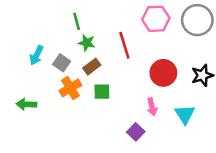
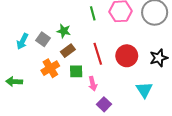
green line: (77, 21) -> (93, 13), moved
red line: (124, 45) -> (98, 54), moved
gray square: (62, 63) -> (43, 39), moved
pink arrow: (152, 107) -> (93, 84), moved

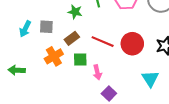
green star: (64, 31) -> (75, 12), moved
gray square: (43, 39) -> (46, 27), turned -32
red line: (98, 54) -> (103, 42), turned -50

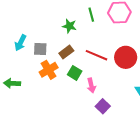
gray square: (46, 27) -> (40, 49), moved
green square: (80, 60) -> (75, 73), turned 32

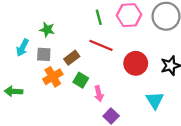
green star: (69, 26) -> (47, 30), moved
red line: (96, 55) -> (101, 45), moved

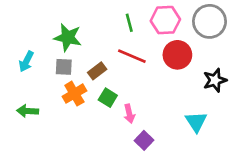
green star: (47, 30) -> (68, 37), size x1.5
cyan arrow: (22, 48) -> (26, 62), moved
red circle: (136, 63) -> (177, 55), moved

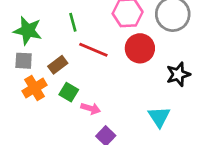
green line: (129, 23) -> (73, 22), moved
pink arrow: (129, 114) -> (91, 109), turned -60

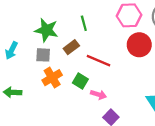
red line: (93, 50) -> (99, 61), moved
brown rectangle: (58, 65) -> (71, 47), moved

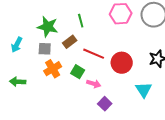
red circle: (139, 45) -> (122, 63), moved

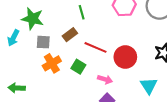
green star: (48, 27) -> (33, 19), moved
green arrow: (18, 82) -> (17, 88), moved
pink arrow: (94, 84) -> (105, 79), moved

